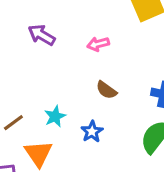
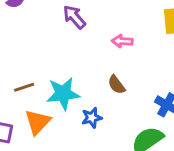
cyan star: (55, 116) -> (63, 94), size x1.6

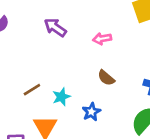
brown line: (24, 87) -> (32, 90), moved
cyan star: (63, 94) -> (61, 97), size x0.6

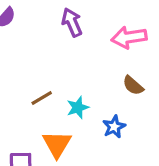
purple arrow: (55, 27) -> (72, 22), turned 30
pink arrow: (102, 39) -> (129, 37), size x1.5

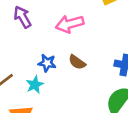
blue star: (114, 127) -> (47, 63), moved, turned -30

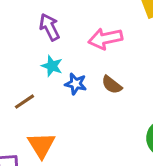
cyan star: (35, 85) -> (52, 66), moved, turned -30

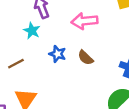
cyan star: (52, 66) -> (32, 31), moved

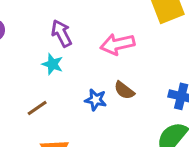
blue star: (57, 54) -> (96, 100), moved

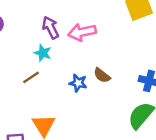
pink arrow: (117, 44) -> (82, 32), moved
brown line: (37, 108) -> (31, 77), moved

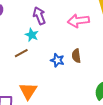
pink arrow: (82, 32) -> (78, 21), moved
brown semicircle: (102, 75) -> (76, 56), turned 40

